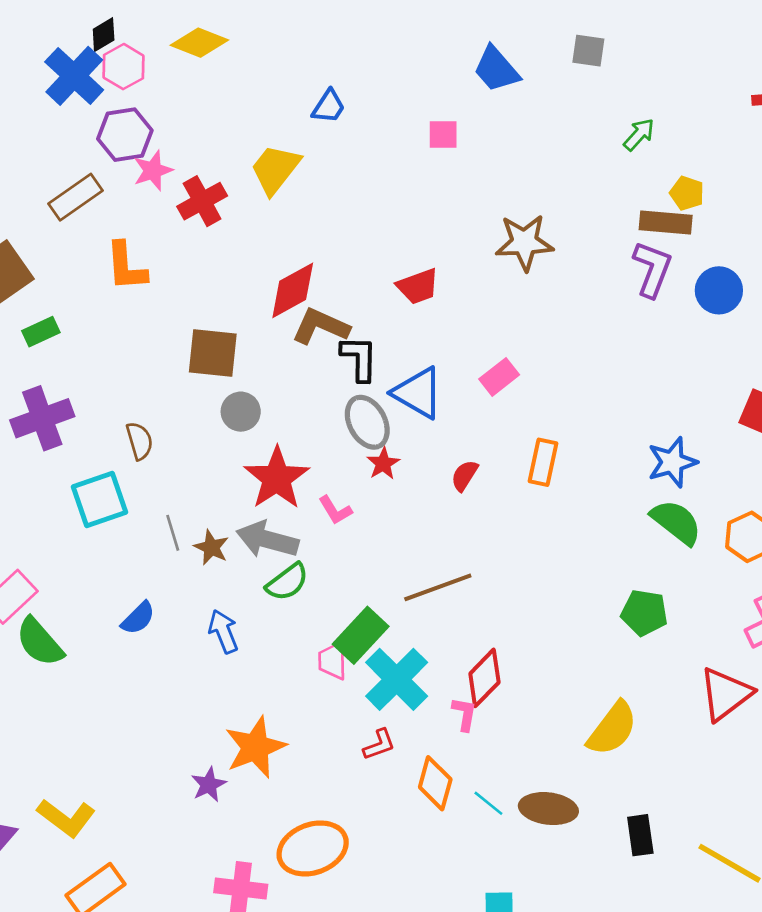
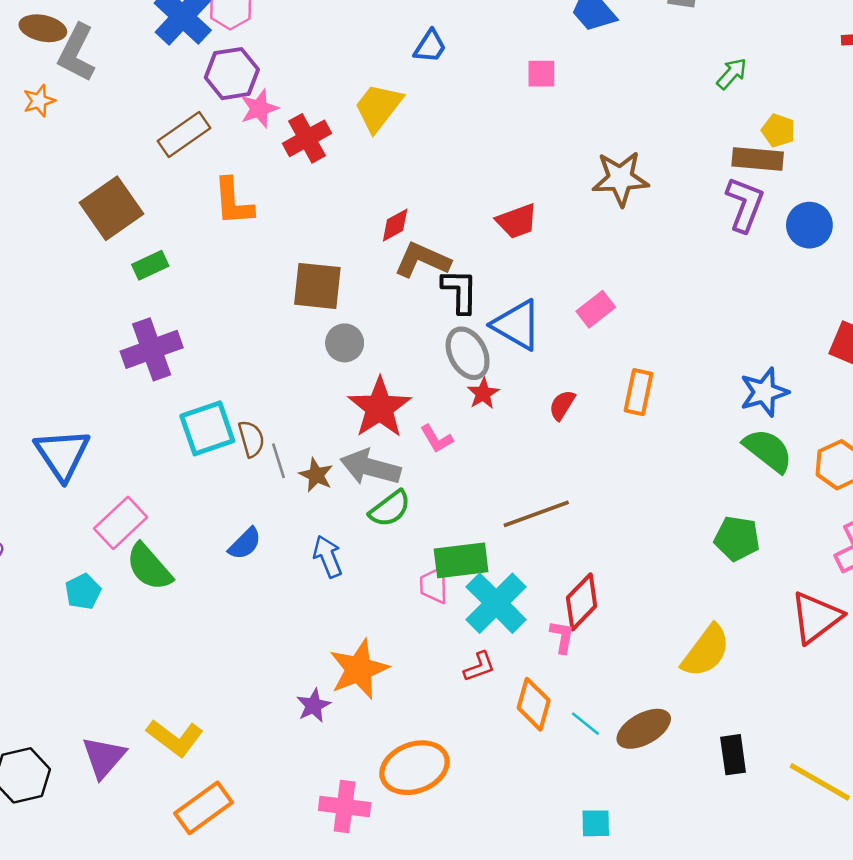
red diamond: (293, 290) -> (395, 225), size x0.6
brown semicircle: (139, 441) -> (251, 439), moved
green rectangle: (361, 635) -> (461, 560), turned 40
brown ellipse: (548, 809) -> (644, 729), turned -36

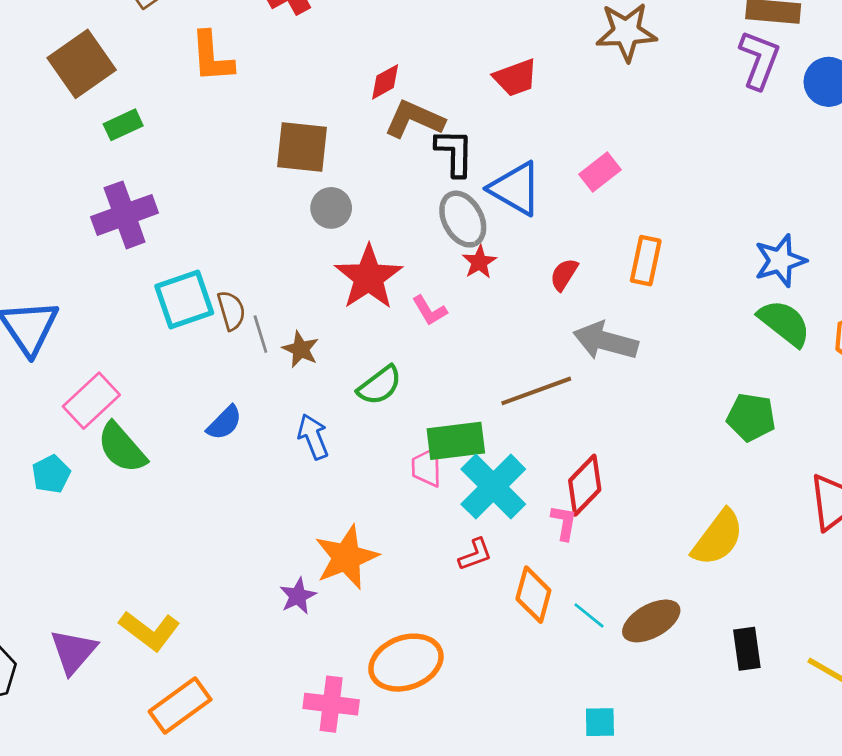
gray arrow: (370, 467) -> (606, 341), moved

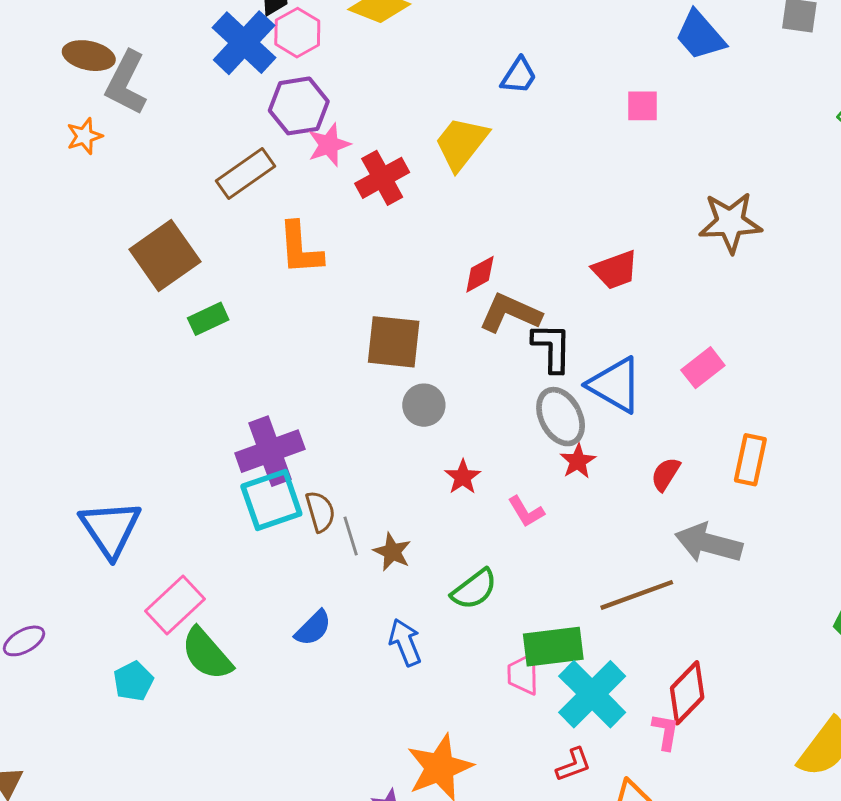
purple cross: (125, 215) -> (270, 451), moved
red star: (369, 277) -> (463, 477), size x0.5

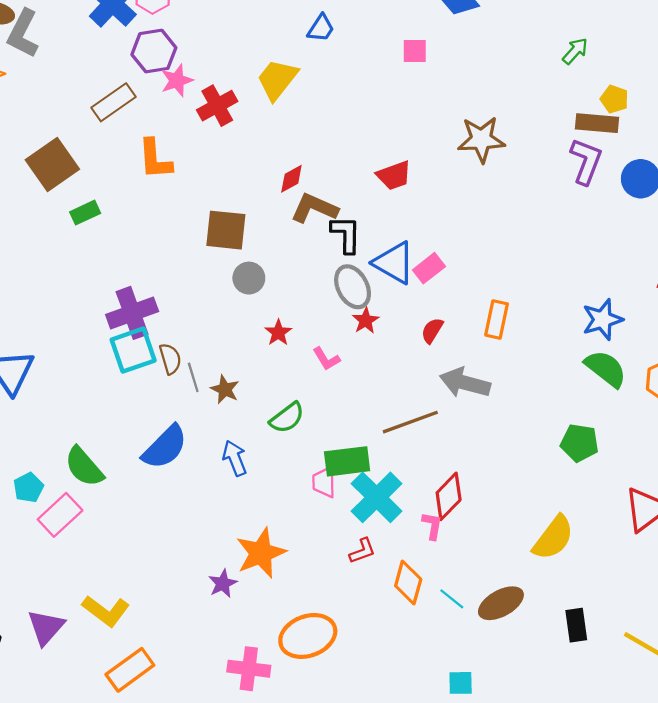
pink rectangle: (703, 368) -> (429, 268), moved
pink rectangle: (175, 605) -> (60, 515), moved
blue semicircle: (313, 628) -> (165, 447), size x1.6

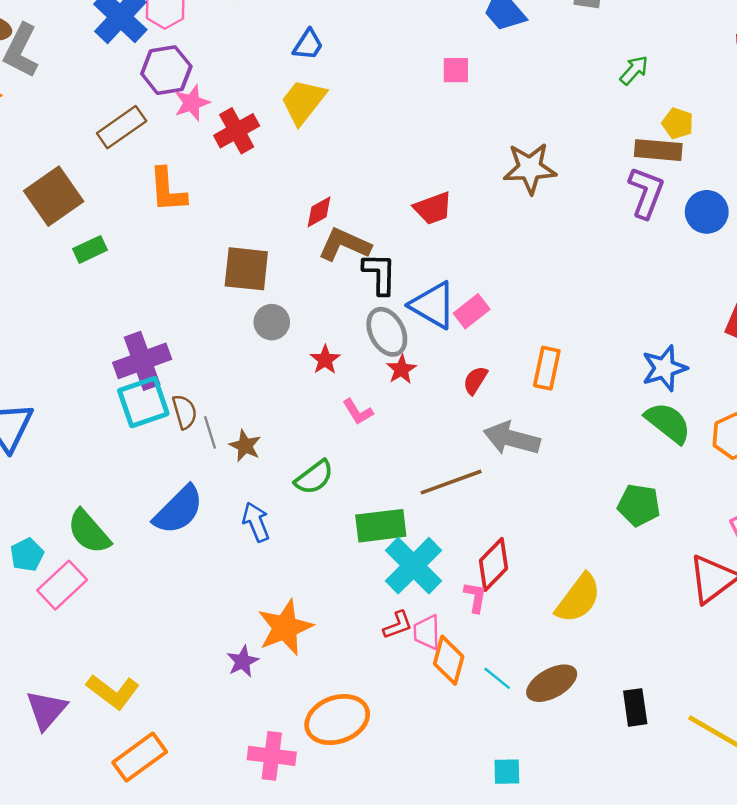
blue trapezoid: (321, 28) -> (308, 45), moved
red star: (278, 333) -> (325, 360), moved
pink trapezoid: (324, 482) -> (427, 632), moved
yellow semicircle: (553, 538) -> (578, 598), moved

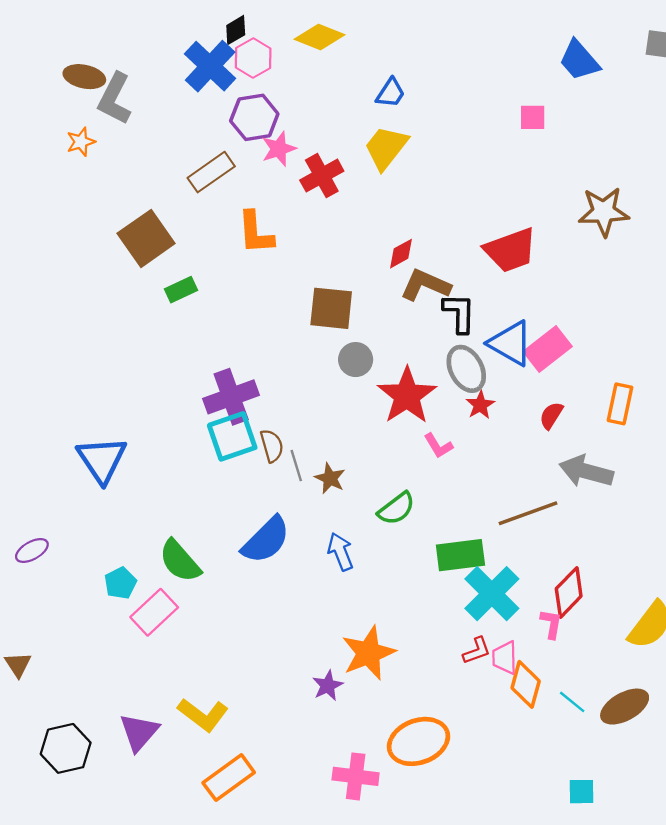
red trapezoid: (433, 208) -> (510, 250), size x1.4
pink rectangle: (472, 311) -> (548, 349), size x1.4
red star: (325, 360) -> (407, 396), size x2.0

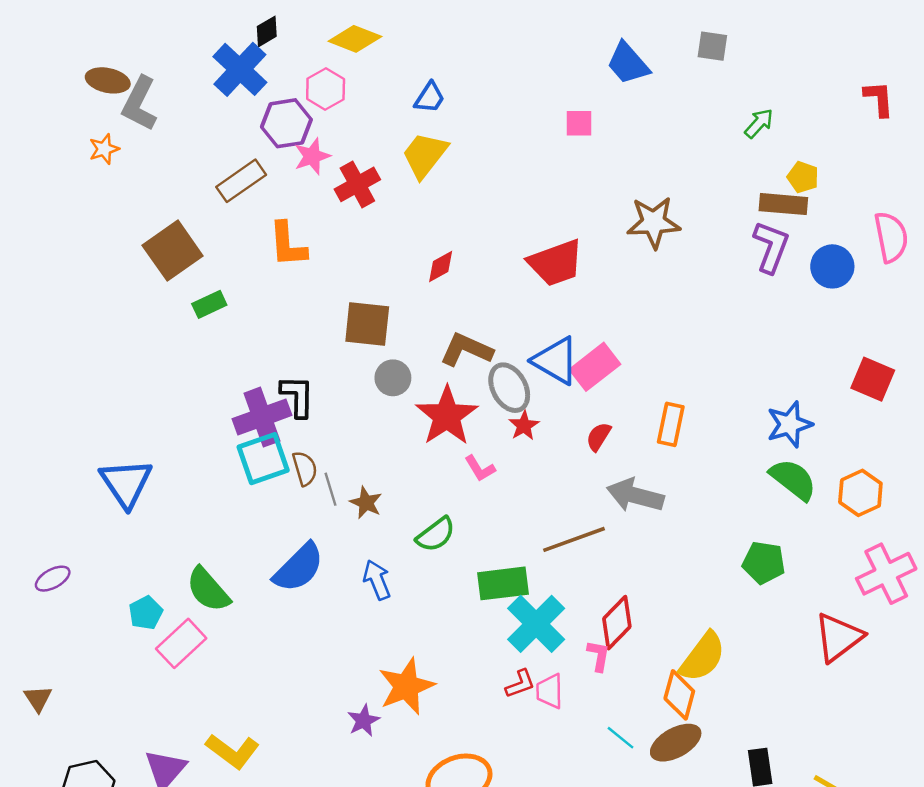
pink hexagon: (253, 58) -> (326, 89), moved
brown L-shape: (425, 285) -> (466, 350), moved
black L-shape: (459, 313) -> (297, 396), moved
orange diamond: (526, 684) -> (679, 695), moved

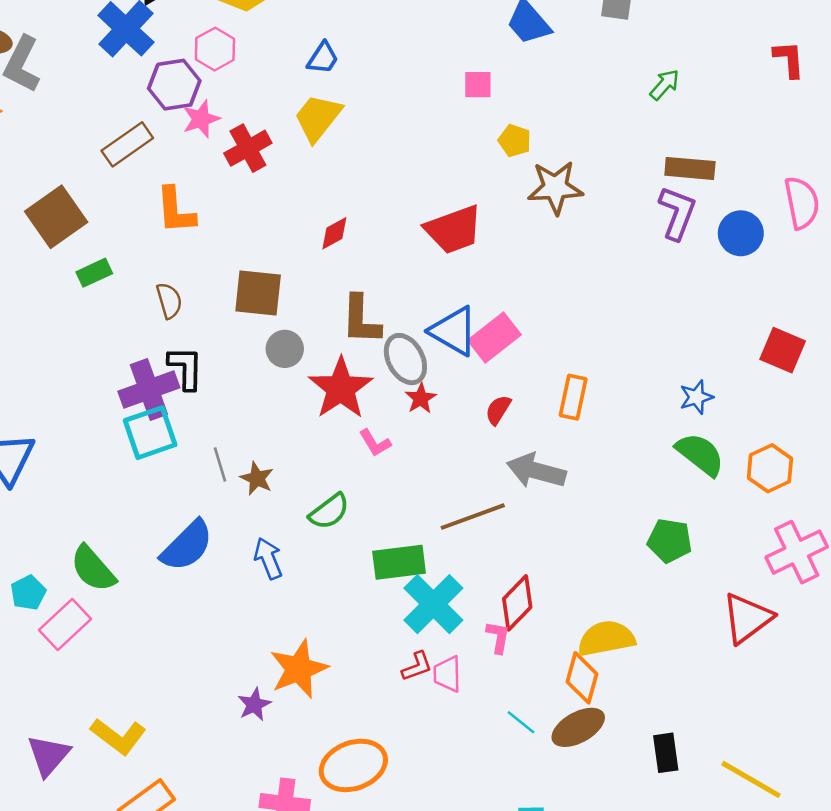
yellow pentagon: (803, 177) -> (515, 141), moved
brown L-shape: (466, 350) -> (361, 320), turned -112
blue star: (789, 424) -> (696, 397), size x0.7
brown semicircle: (305, 468) -> (169, 301), moved
yellow semicircle: (703, 657) -> (606, 638), turned -138

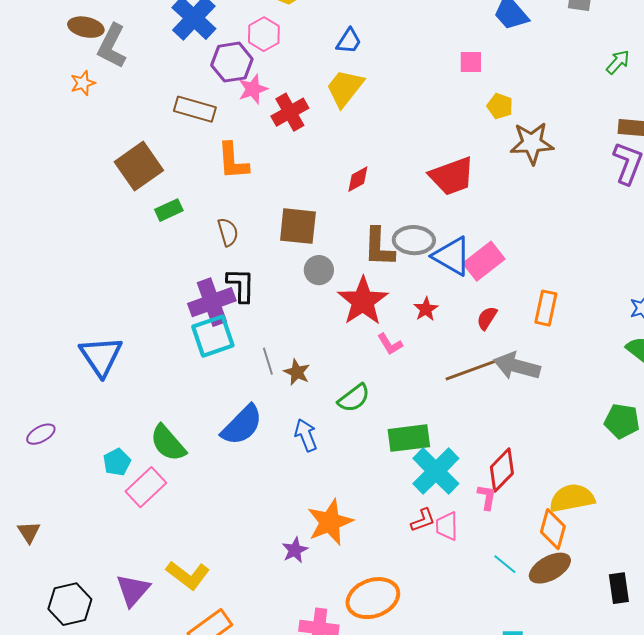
brown rectangle: (127, 144) -> (195, 109), turned 51
gray ellipse: (405, 359) -> (414, 240), moved, turned -60
brown line: (473, 517) -> (471, 370), moved

